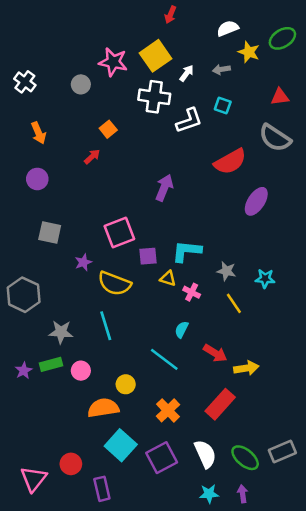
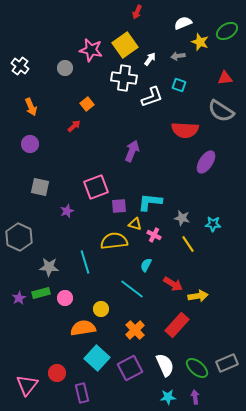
red semicircle: (230, 162) -> (185, 130), turned 32
yellow semicircle: (114, 283) -> (114, 241), moved, turned 152

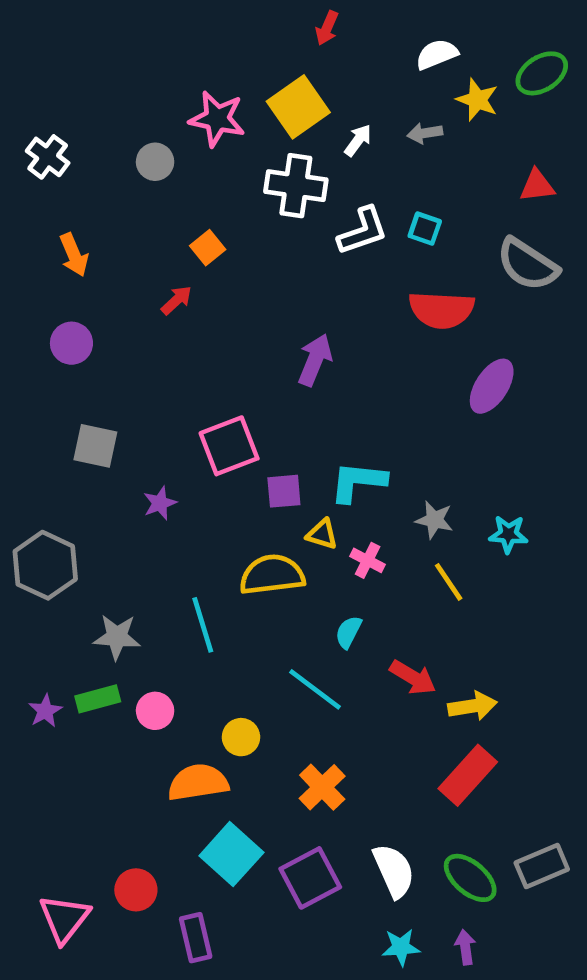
cyan square: (179, 85) -> (425, 229), moved
red rectangle: (177, 325) -> (468, 775), moved

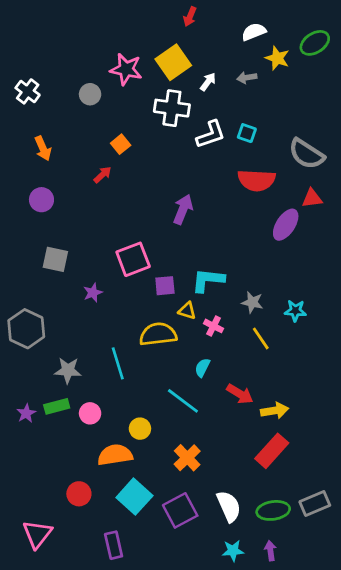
red triangle: (537, 186) -> (312, 198), moved
green ellipse: (470, 878) -> (273, 510), turned -48
red circle: (136, 890) -> (79, 494), moved

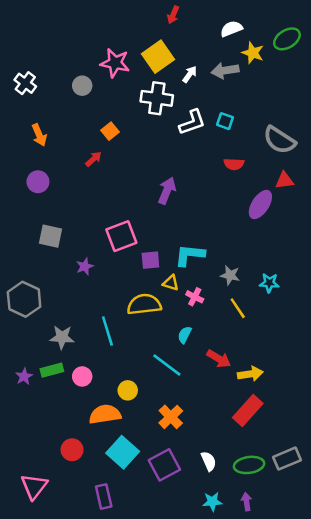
gray arrow: (247, 78) -> (225, 71), size x1.5
red semicircle: (257, 180) -> (234, 164), size x0.6
white semicircle: (229, 506) -> (209, 461), size x0.7

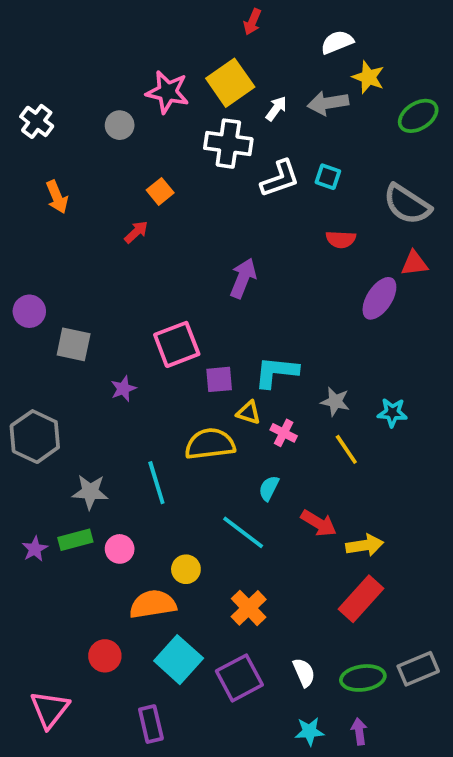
green ellipse: (287, 39) -> (418, 116), moved
purple circle: (38, 182) -> (29, 311), moved

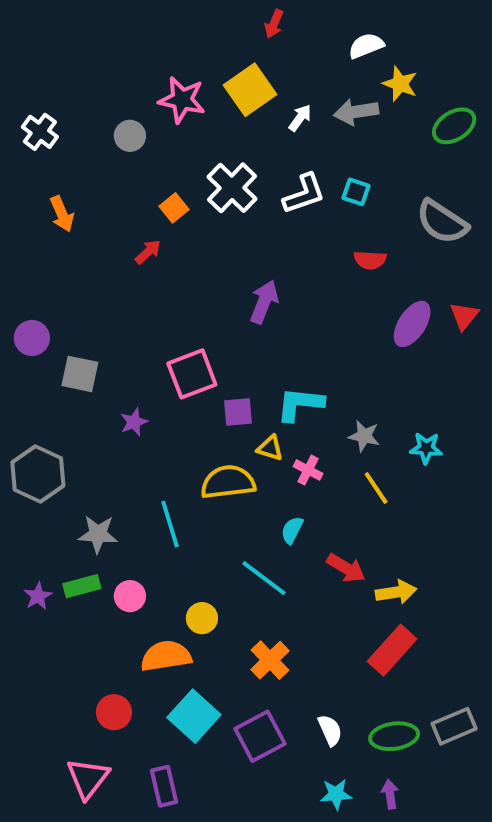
white cross: (228, 144) -> (232, 188), moved, turned 36
red triangle: (414, 263) -> (464, 316), moved, turned -44
pink triangle: (50, 709) -> (88, 778), moved

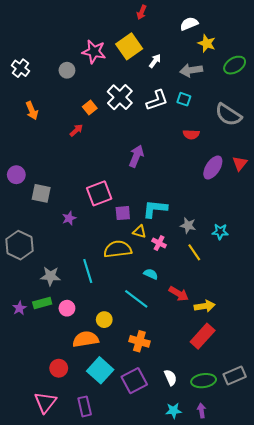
gray arrow: (356, 112) -> (191, 70), moved
cyan semicircle: (292, 530) -> (151, 274), turned 88
orange cross: (270, 660) -> (139, 341), turned -30

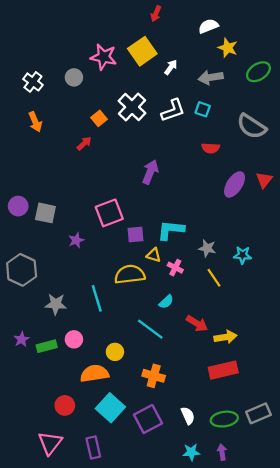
white cross: (20, 68) -> (33, 82), moved
purple circle: (16, 175) -> (18, 206), moved
cyan semicircle: (151, 274) -> (166, 302), turned 112
green rectangle: (42, 303) -> (47, 346), moved
red rectangle: (203, 336) -> (223, 370), turned 35

